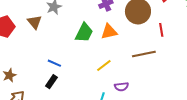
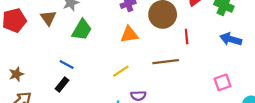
green trapezoid: (84, 33) -> (82, 30), moved

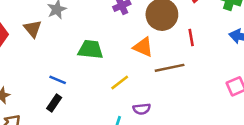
green trapezoid: (82, 30) -> (91, 50), moved, turned -110
orange triangle: (129, 34) -> (143, 47), moved, turned 36

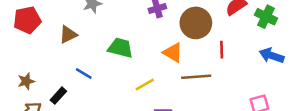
brown triangle: (33, 29) -> (68, 34), moved, turned 36
black rectangle: (54, 103) -> (58, 96), moved

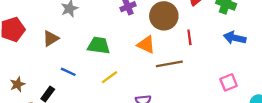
yellow line: (145, 85) -> (109, 77), moved

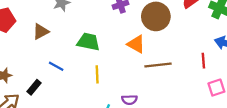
red line: (189, 37) -> (203, 61), moved
yellow line: (109, 77) -> (97, 74), turned -60

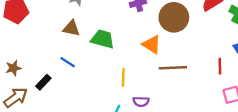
brown triangle: (41, 32) -> (71, 28), moved, turned 36
yellow line: (97, 74) -> (123, 77), moved

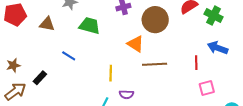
brown triangle: (71, 28) -> (47, 24), moved
green trapezoid: (103, 39) -> (90, 26), moved
blue line: (68, 62) -> (69, 56), moved

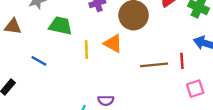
brown line: (155, 64) -> (154, 65), moved
yellow line: (111, 73) -> (86, 50), moved

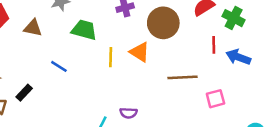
red line: (182, 61) -> (214, 45), moved
pink square: (195, 89) -> (215, 99), moved

